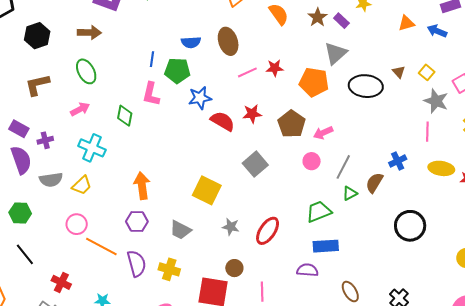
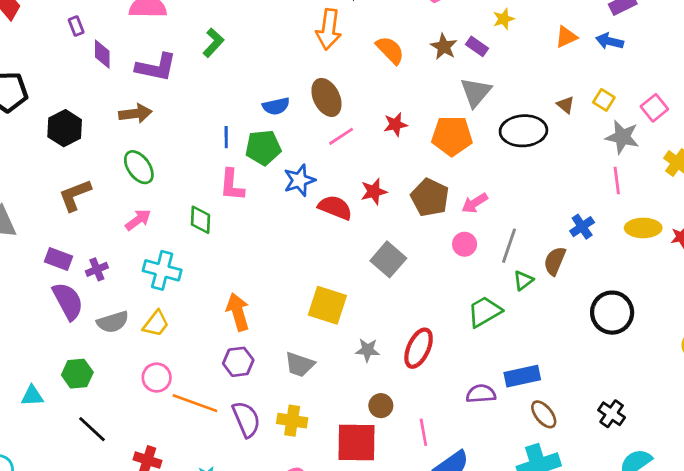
pink line: (247, 72) -> (341, 136), moved
blue rectangle: (326, 246) -> (522, 376), moved

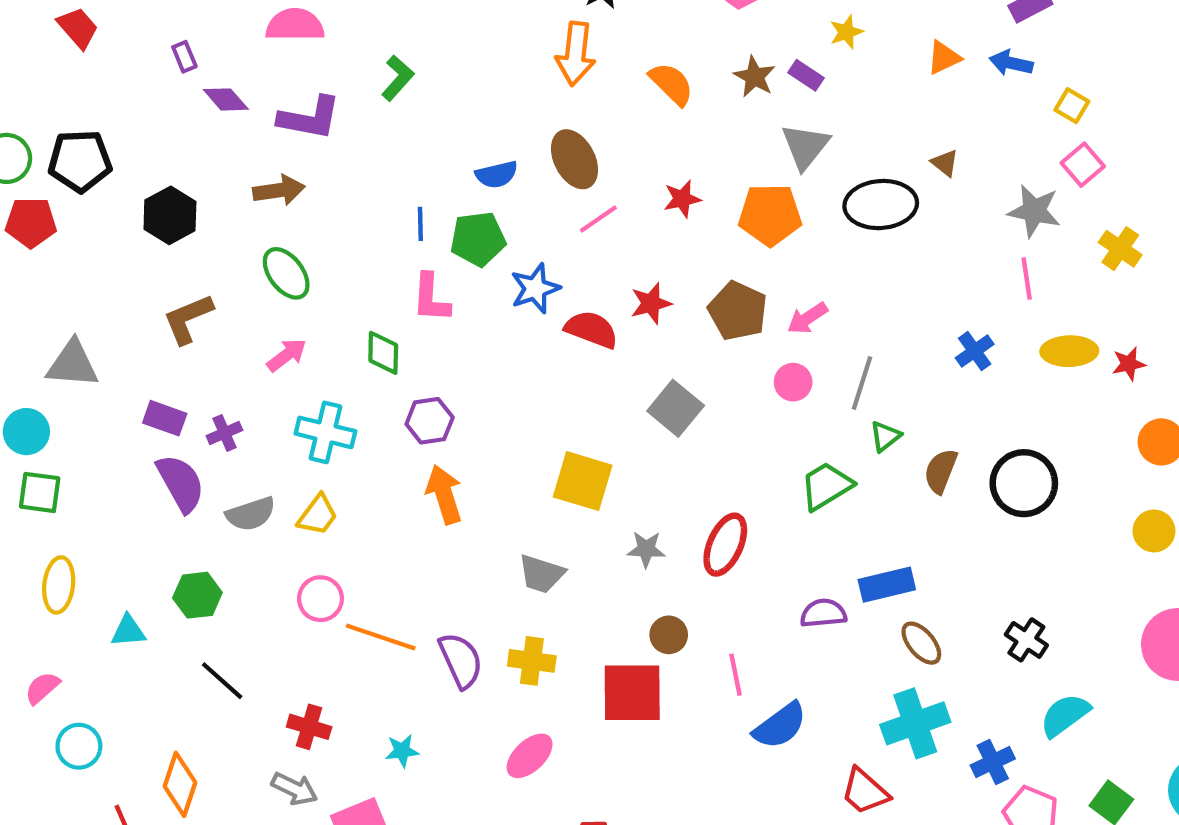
purple diamond: (102, 54) -> (226, 99), turned -40
yellow square: (604, 100) -> (1072, 106), moved
brown semicircle: (555, 261) -> (941, 471), moved
purple hexagon: (238, 362) -> (430, 421), moved

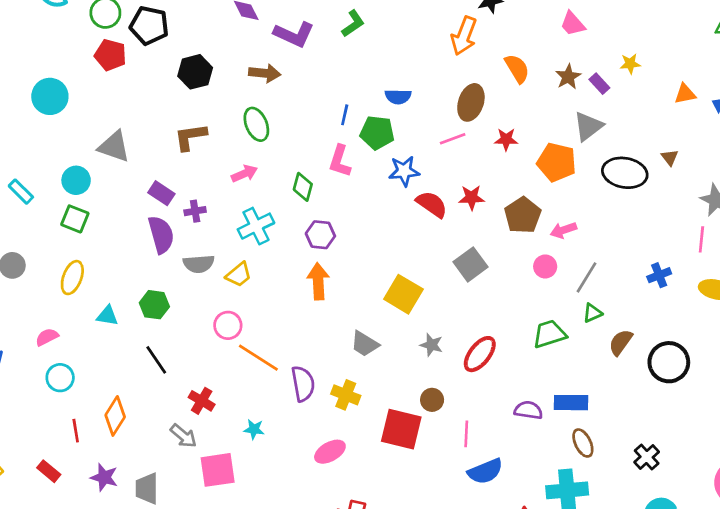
brown ellipse: (574, 159) -> (471, 102), moved, turned 32
cyan cross: (325, 432) -> (256, 226), turned 36

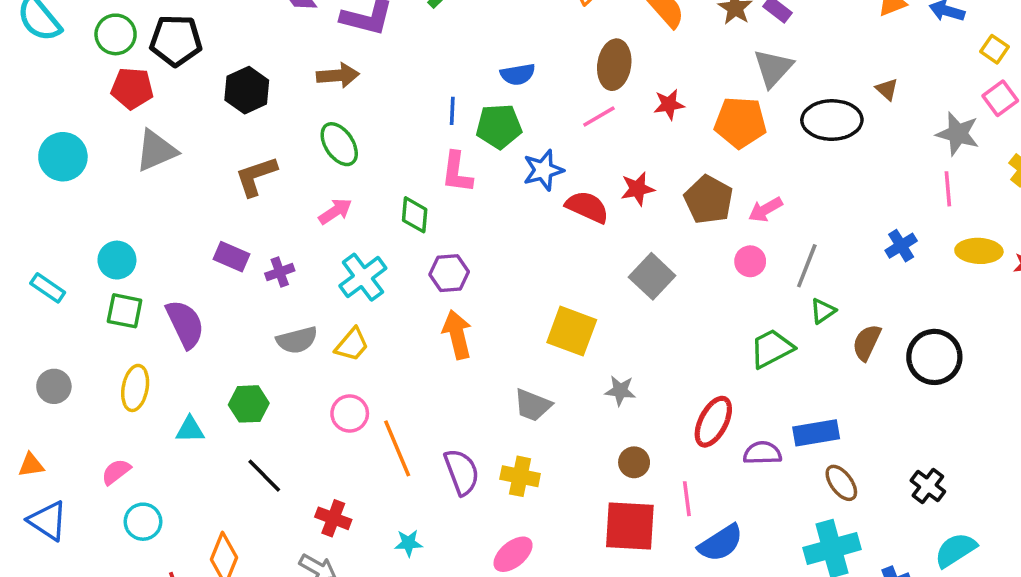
gray triangle: (114, 147) -> (156, 151), moved, turned -32
purple semicircle: (161, 235) -> (185, 324), moved
red ellipse: (480, 354) -> (713, 422), moved
orange line: (258, 358) -> (397, 448), turned 45
red square: (401, 429) -> (630, 526), moved

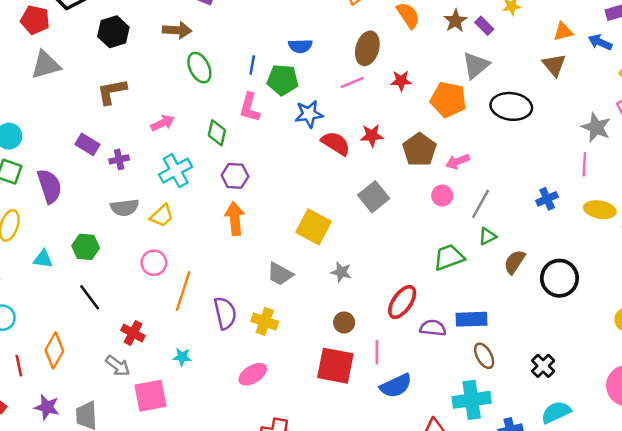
brown triangle: (887, 89) -> (554, 65), moved, size x1.5
green ellipse: (339, 144) -> (199, 68), moved
orange line: (397, 448) -> (183, 291), turned 33

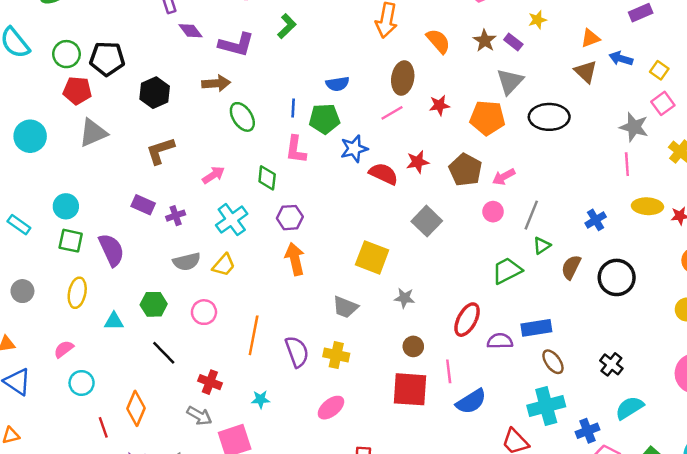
blue arrow: (600, 42) -> (621, 58), moved
blue cross: (547, 199) -> (596, 220), moved
pink circle: (154, 263) -> (204, 312), moved

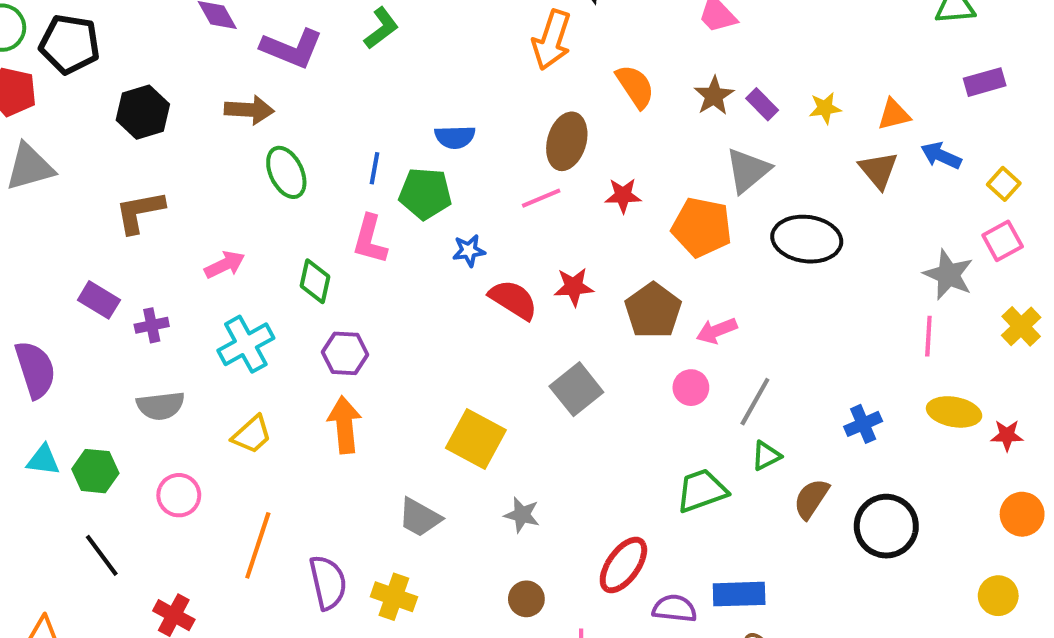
yellow star: (537, 20) -> (825, 108), moved
blue star: (354, 149) -> (469, 251), size x0.7
yellow trapezoid: (224, 265) -> (252, 435), moved
cyan triangle: (114, 321) -> (43, 460), moved

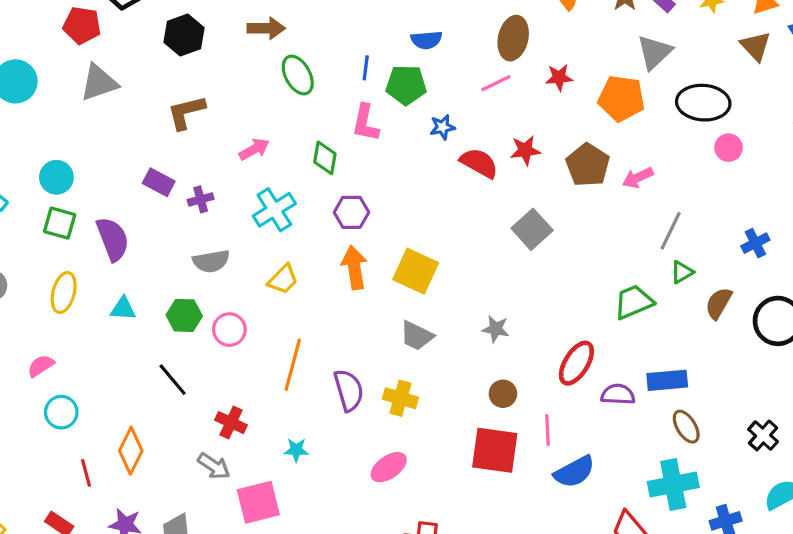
pink circle: (691, 388) -> (729, 148), moved
yellow square: (476, 439) -> (416, 271), moved
green hexagon: (95, 471) -> (184, 315), moved

